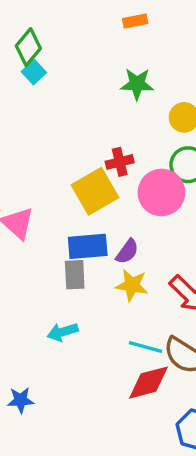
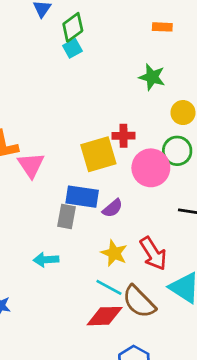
yellow star: (132, 285) -> (114, 253), moved

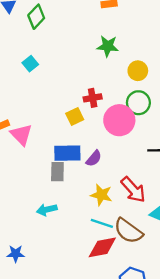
cyan square: (72, 48) -> (30, 64), moved
yellow square: (98, 154) -> (75, 117), size x0.6

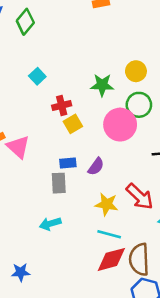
green star: (108, 46) -> (102, 85), moved
cyan square: (30, 64) -> (37, 76), moved
red cross: (93, 98) -> (62, 106), moved
blue rectangle: (67, 153) -> (68, 163), size x0.6
brown semicircle: (128, 231) -> (139, 259), moved, turned 56

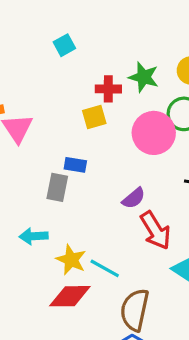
red cross: (62, 106) -> (108, 89), moved
purple semicircle: (96, 167) -> (134, 198), moved
yellow star: (107, 204) -> (71, 260), moved
red diamond: (111, 259) -> (70, 296), moved

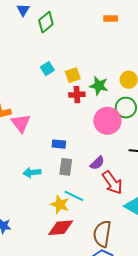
yellow square: (94, 117) -> (73, 75), moved
gray rectangle: (57, 187) -> (66, 167), moved
cyan arrow: (33, 236) -> (32, 173), moved
cyan line: (105, 268) -> (74, 196), moved

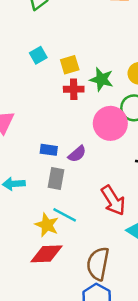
purple semicircle: (97, 163) -> (77, 154), moved

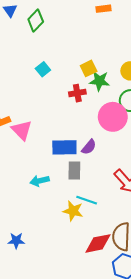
yellow square: (70, 65) -> (89, 68), moved
blue rectangle: (49, 150) -> (64, 147), size x1.6
red diamond: (47, 254) -> (98, 243), moved

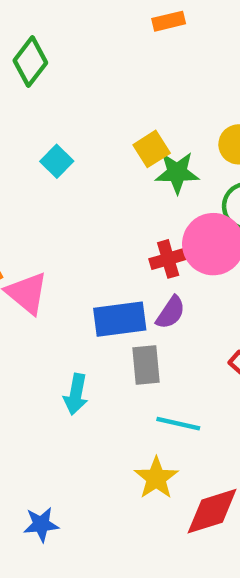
red cross: (77, 93) -> (168, 259), moved
cyan arrow: (40, 181) -> (76, 394), turned -60
yellow star: (73, 211) -> (156, 478), moved, turned 30

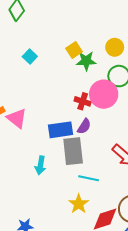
red cross: (168, 259) -> (83, 101), turned 35
gray rectangle: (146, 365) -> (73, 151), size x1.5

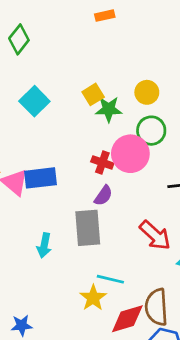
cyan square: (30, 56) -> (34, 101), size x1.5
blue rectangle: (60, 130) -> (41, 178), moved
cyan line: (89, 178) -> (110, 279), moved

